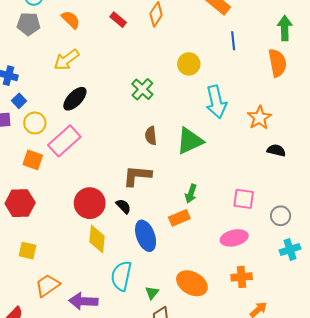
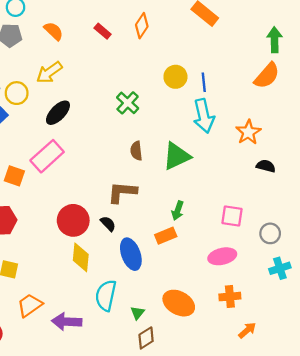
blue line: (233, 41) -> (204, 82), moved
orange semicircle: (277, 63) -> (267, 76), turned 52
yellow circle: (35, 123) -> (17, 93), moved

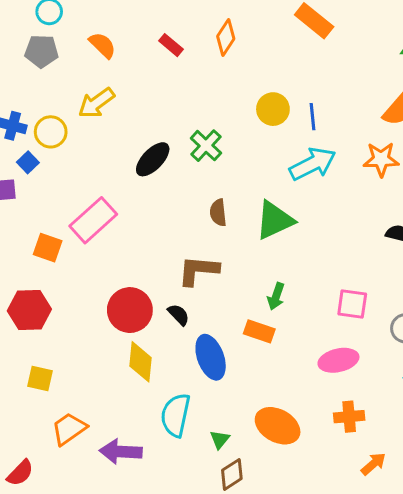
black ellipse: (58, 113) -> (153, 159), moved
cyan arrow: (204, 116) -> (313, 164), turned -104
orange star: (248, 132) -> (381, 159), moved, turned 30
orange rectangle: (166, 236) -> (259, 331), turned 42

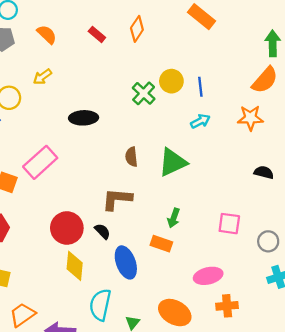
yellow arrow: (96, 103) -> (42, 77), size x0.7
green cross: (206, 146) -> (144, 93), moved
black ellipse: (153, 159) -> (84, 118), turned 44
cyan arrow: (313, 164) -> (200, 121), size x0.6
pink ellipse: (338, 360) -> (208, 276), moved

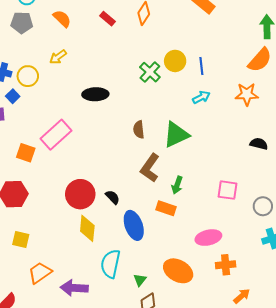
brown L-shape: (117, 199) -> (150, 168), moved, turned -60

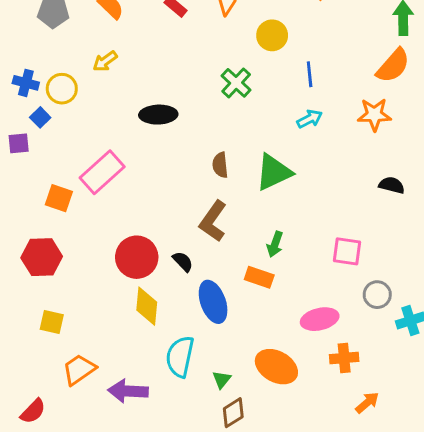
yellow circle: (175, 61) -> (272, 35), moved
brown L-shape: (150, 168) -> (213, 221), moved
gray circle: (263, 206) -> (377, 295), moved

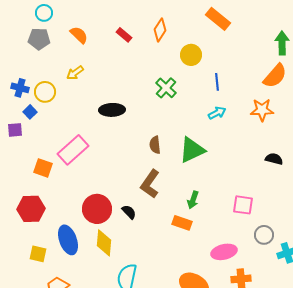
blue ellipse: (213, 302) -> (68, 240), moved

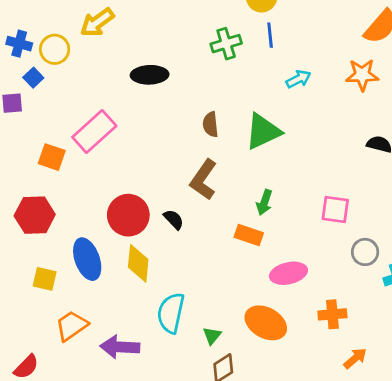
yellow arrow: (75, 73) -> (97, 22), size x1.4
blue line: (217, 82) -> (270, 35), moved
green cross: (166, 88) -> (226, 44), turned 30
pink ellipse: (224, 252) -> (288, 273), moved

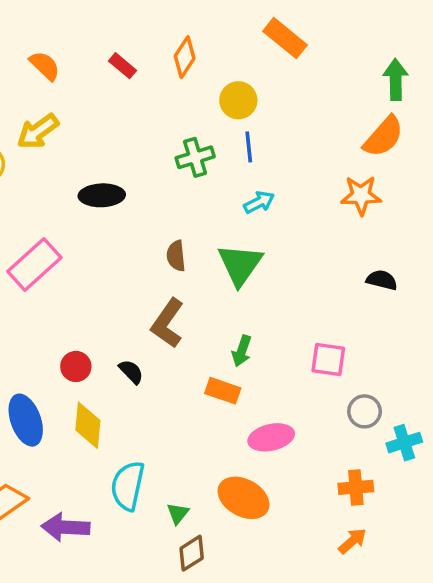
cyan arrow: (298, 79) -> (259, 202), moved
green triangle: (263, 132) -> (240, 264), turned -30
red circle: (128, 215) -> (76, 366), size x0.6
orange cross: (332, 314) -> (356, 487), moved

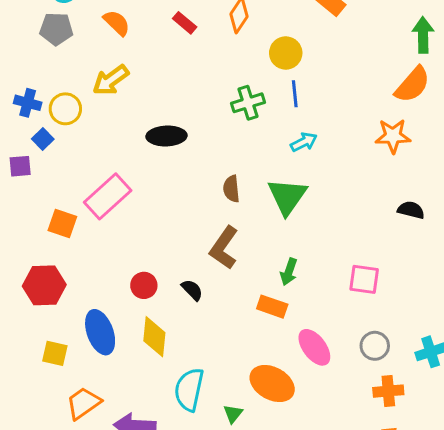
gray circle: (365, 411) -> (375, 346), moved
pink ellipse: (271, 437) -> (314, 347), turned 66
orange ellipse: (244, 498) -> (272, 384), moved

